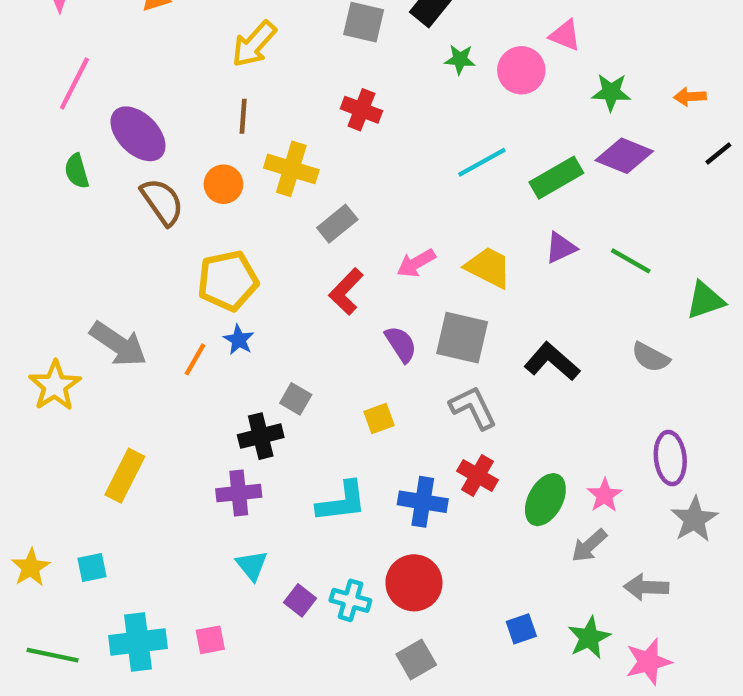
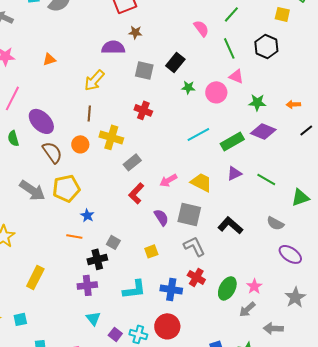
yellow pentagon: (228, 281) -> (66, 188), moved
gray arrow: (118, 344) -> (32, 190), moved
orange line: (195, 359) -> (74, 236), moved, turned 70
purple ellipse: (670, 458) -> (290, 254), moved, turned -50

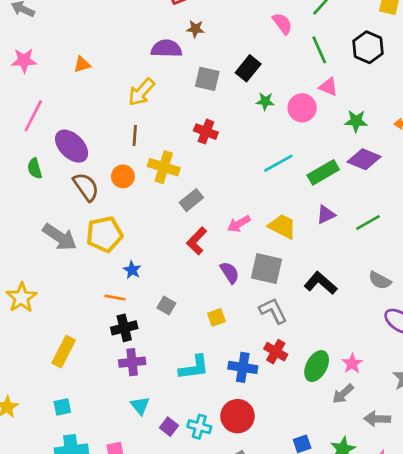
green line: (266, 179) -> (368, 222), turned -60
black cross: (97, 259) -> (124, 328), moved
cyan square: (20, 319) -> (62, 407), moved

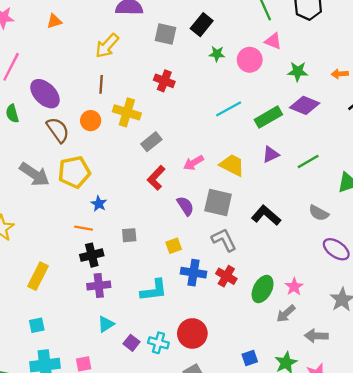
gray square: (166, 305) -> (129, 235), turned -35
blue cross: (243, 367) -> (194, 273), moved
cyan triangle: (140, 406) -> (106, 324), turned 36

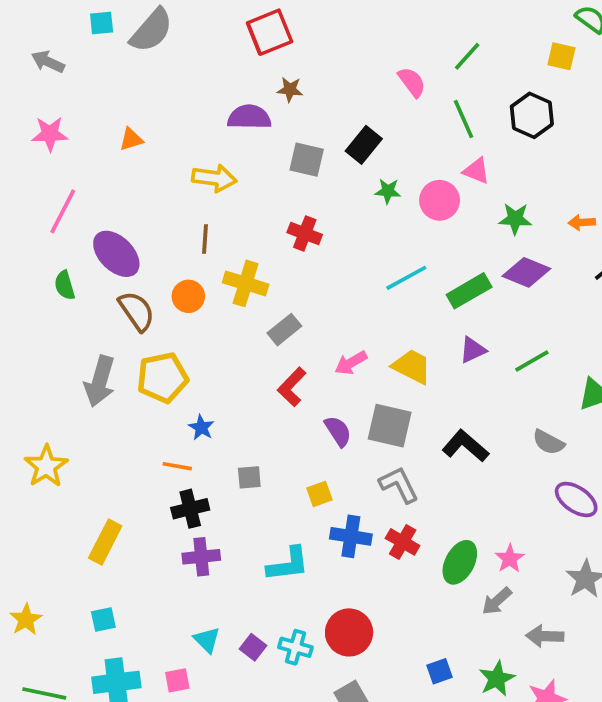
yellow arrow: (107, 46) -> (214, 178), turned -124
gray arrow: (34, 174) -> (100, 381), turned 72
cyan triangle: (106, 324) -> (207, 640), moved, turned -42

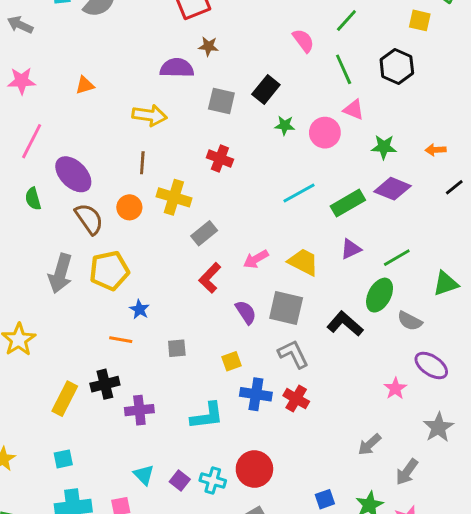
black cross: (190, 509) -> (105, 384), moved
pink star: (510, 559) -> (395, 388), moved
green ellipse: (460, 562) -> (380, 295), moved
gray arrow: (545, 636) -> (407, 472), turned -56

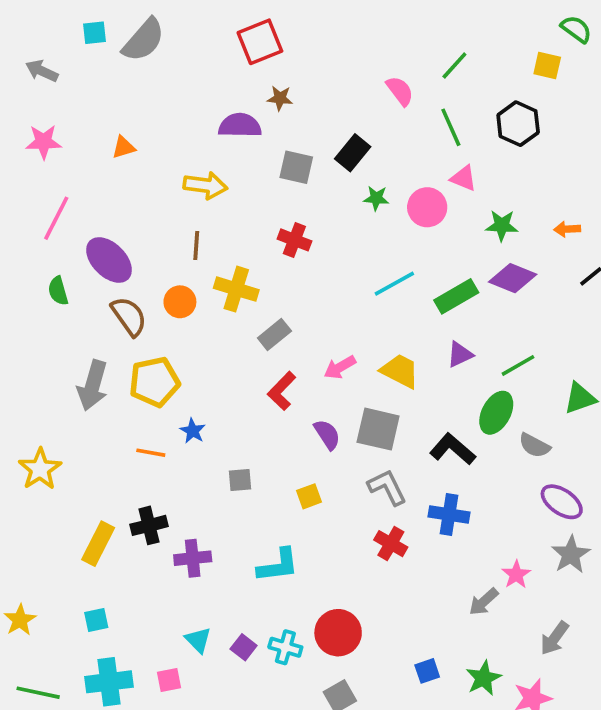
orange line: (121, 340) -> (151, 453), moved
pink star: (395, 388) -> (516, 575), moved
blue cross: (256, 394) -> (449, 515), moved
gray star: (438, 427) -> (571, 555), moved
gray arrow: (407, 472) -> (554, 638), moved

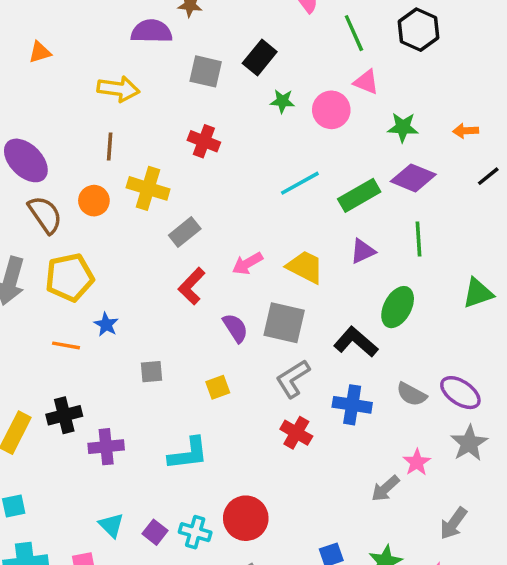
green line: (518, 365) -> (419, 239), moved, turned -64
gray semicircle: (534, 445) -> (412, 394), moved
gray L-shape: (387, 487) -> (293, 379), turned -96

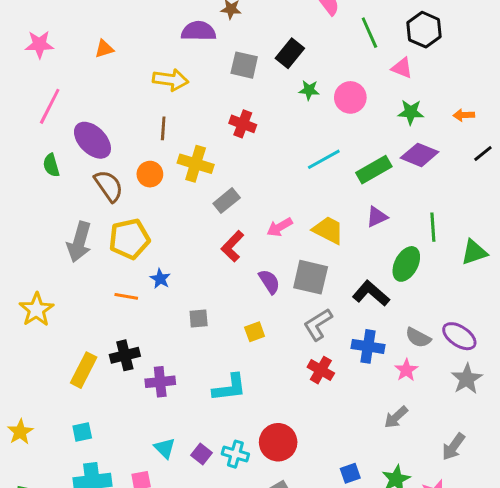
pink triangle: (366, 82) -> (402, 68), moved
green line: (419, 239) -> (433, 227), moved
pink star: (417, 462) -> (406, 370), moved

